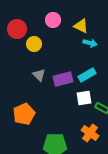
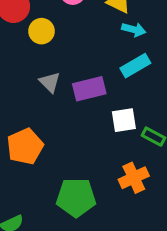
cyan rectangle: (87, 75) -> (135, 66), moved
orange cross: (90, 133) -> (134, 178), turned 30

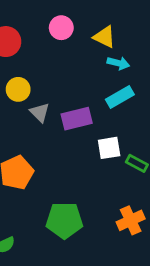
yellow circle: (42, 31) -> (18, 89), moved
orange cross: (134, 178) -> (131, 220), moved

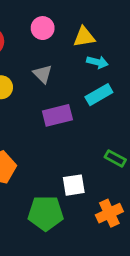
yellow triangle: (104, 37) -> (84, 37), turned -35
gray triangle: (40, 112) -> (43, 74), moved
white square: (109, 148) -> (74, 185), moved

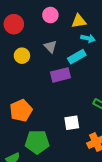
cyan rectangle: (99, 95) -> (77, 57), moved
green pentagon: (46, 213) -> (37, 142), moved

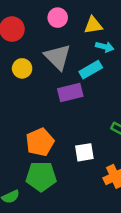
gray triangle: (50, 47) -> (58, 57), size x1.6
orange pentagon: (21, 111) -> (40, 142), moved

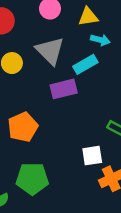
orange pentagon: (40, 142) -> (23, 127), moved
white square: (84, 152) -> (92, 156), moved

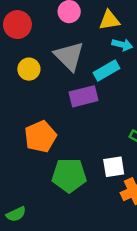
green pentagon: (32, 179) -> (69, 175), moved

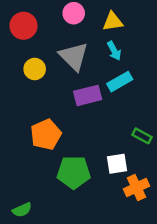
cyan arrow: (122, 45) -> (114, 51), moved, turned 48
cyan rectangle: (106, 70) -> (120, 82), moved

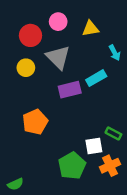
red circle: (23, 26) -> (30, 35), moved
cyan arrow: (114, 51) -> (115, 53), moved
green rectangle: (142, 136) -> (113, 133), moved
green pentagon: (74, 172) -> (72, 166), moved, turned -30

